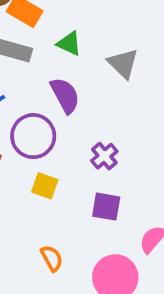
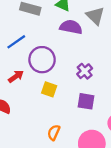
purple semicircle: (65, 95) -> (71, 27), moved, turned -50
orange semicircle: (52, 258) -> (54, 132), turned -126

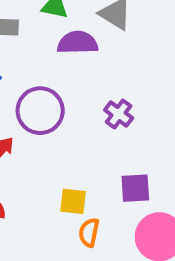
yellow square: (49, 89) -> (73, 201), moved
purple square: (86, 101) -> (135, 188), moved

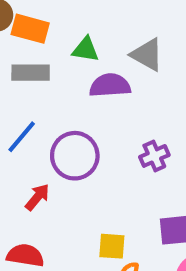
purple cross: (119, 114) -> (154, 156), turned 32

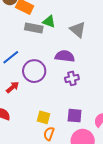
gray rectangle: (31, 73) -> (34, 28), moved
purple semicircle: (110, 85) -> (65, 56), moved

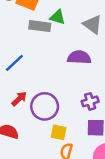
purple circle: (34, 71) -> (45, 106), moved
purple cross: (72, 78) -> (90, 101), moved

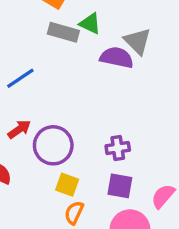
purple semicircle: (79, 57) -> (117, 57), moved

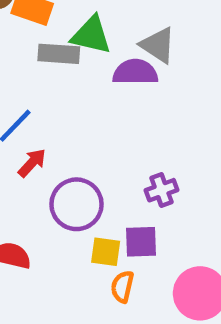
green triangle: (90, 24) -> (91, 35), size x1.4
red arrow: (19, 129) -> (32, 163), moved
purple square: (120, 186) -> (141, 242), moved

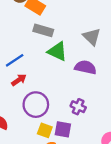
green triangle: (91, 35) -> (57, 51), moved
purple semicircle: (135, 72) -> (85, 67), moved
purple cross: (162, 190) -> (78, 107), turned 32

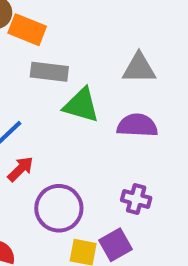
gray triangle: (92, 37) -> (139, 68), turned -36
purple square: (63, 129) -> (115, 245), turned -30

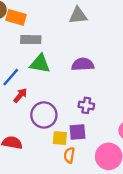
gray triangle: (139, 68) -> (78, 15), moved
green triangle: (81, 105) -> (40, 64), moved
purple square: (115, 245) -> (77, 132), turned 30

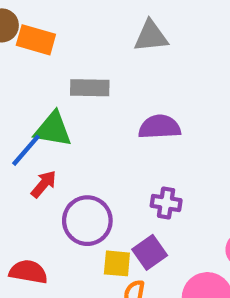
gray rectangle: (31, 40) -> (90, 88), moved
green triangle: (40, 64) -> (53, 129), moved
purple square: (77, 132) -> (150, 252), turned -30

